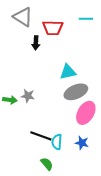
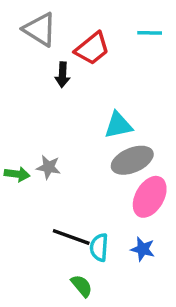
red trapezoid: (53, 28) -> (92, 49), turned -40

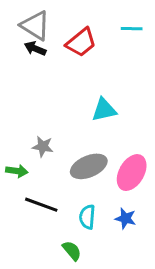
black arrow: (62, 75) -> (35, 49), moved, turned 110
gray ellipse: (132, 160) -> (89, 166), moved
green arrow: (17, 174) -> (17, 171), moved
black line: (71, 237) -> (41, 205), moved

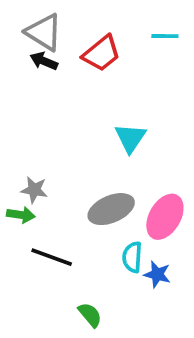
cyan triangle: (104, 110) -> (130, 138), turned -44
gray star: (43, 147) -> (34, 190), moved
cyan semicircle: (87, 217) -> (132, 257), moved

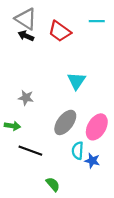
red trapezoid: (102, 53) -> (60, 31), turned 75
gray star: (34, 190) -> (26, 98), moved
gray ellipse: (111, 209) -> (65, 122), turned -30

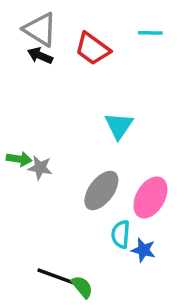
gray star: (26, 98) -> (40, 168), moved
green arrow: (12, 126) -> (19, 159), moved
black line: (30, 151) -> (56, 276), moved

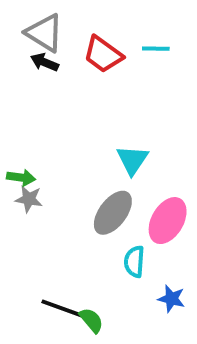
cyan line: (150, 33) -> (156, 49), moved
cyan triangle: (119, 126) -> (132, 160), moved
gray star: (40, 168) -> (29, 199), moved
blue star: (143, 250) -> (171, 299), moved

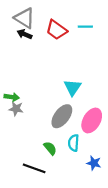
green semicircle: (91, 320) -> (50, 148), moved

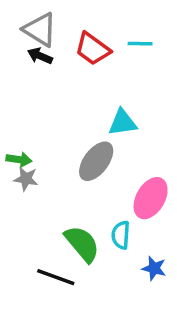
cyan triangle: (73, 87) -> (122, 123), moved, turned 48
gray ellipse: (62, 116) -> (96, 161), moved
green semicircle: (50, 148) -> (82, 244), size x1.6

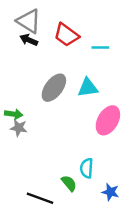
cyan line: (140, 44) -> (100, 47), moved
gray ellipse: (96, 161) -> (54, 88), moved
pink ellipse: (151, 198) -> (108, 120), moved
green semicircle: (82, 244) -> (69, 183), moved, size x0.6

